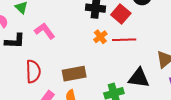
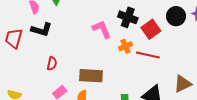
pink L-shape: (45, 31) -> (102, 29), moved
red semicircle: (33, 71) -> (52, 64), size x0.6

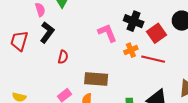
black L-shape: (42, 30) -> (47, 32), turned -70
red semicircle: (52, 64) -> (63, 57), moved

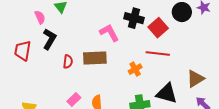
orange cross: (131, 50) -> (135, 69), moved
brown rectangle: (96, 79) -> (95, 58), moved

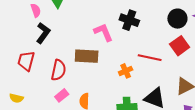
red square: (158, 28) -> (180, 46), moved
red trapezoid: (23, 51) -> (26, 61), moved
red semicircle: (68, 62) -> (58, 70), moved, size x1.5

